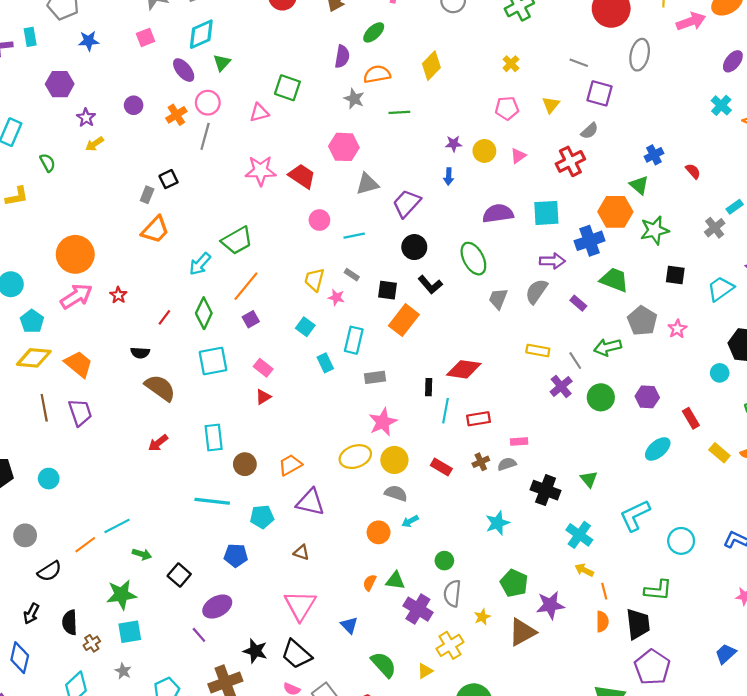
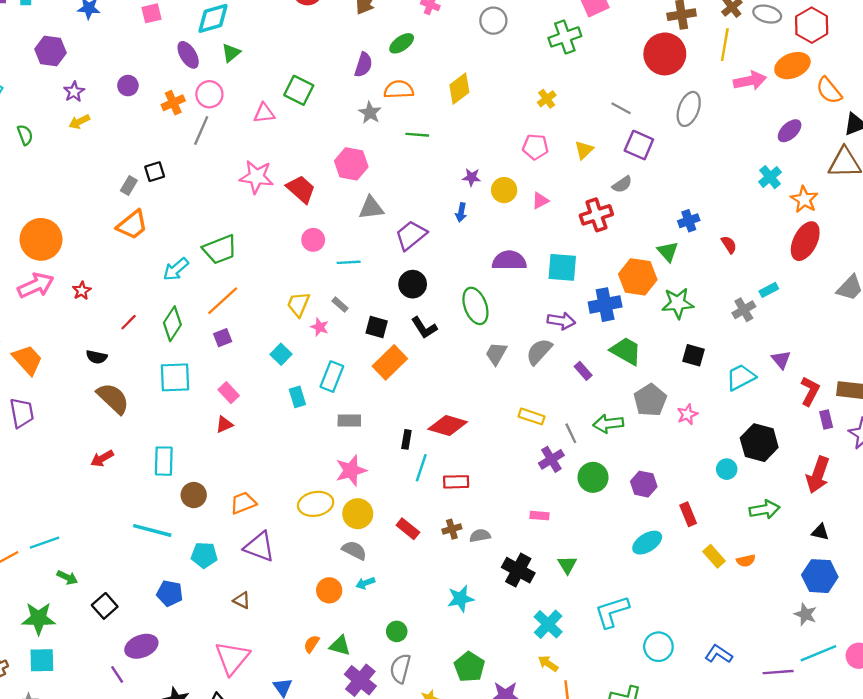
pink rectangle: (519, 442) -> (539, 516), moved

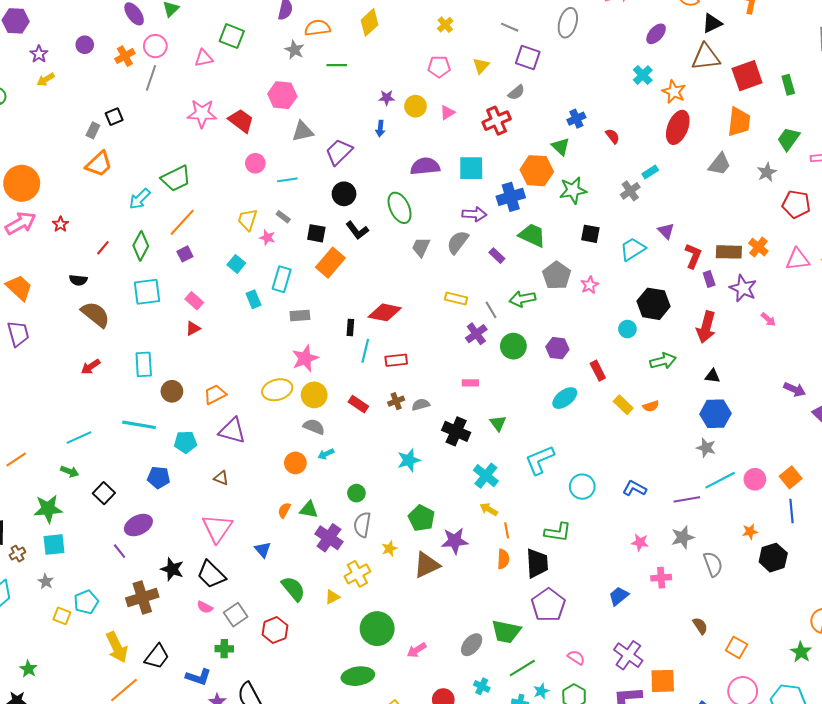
cyan line: (45, 543) -> (79, 438), moved

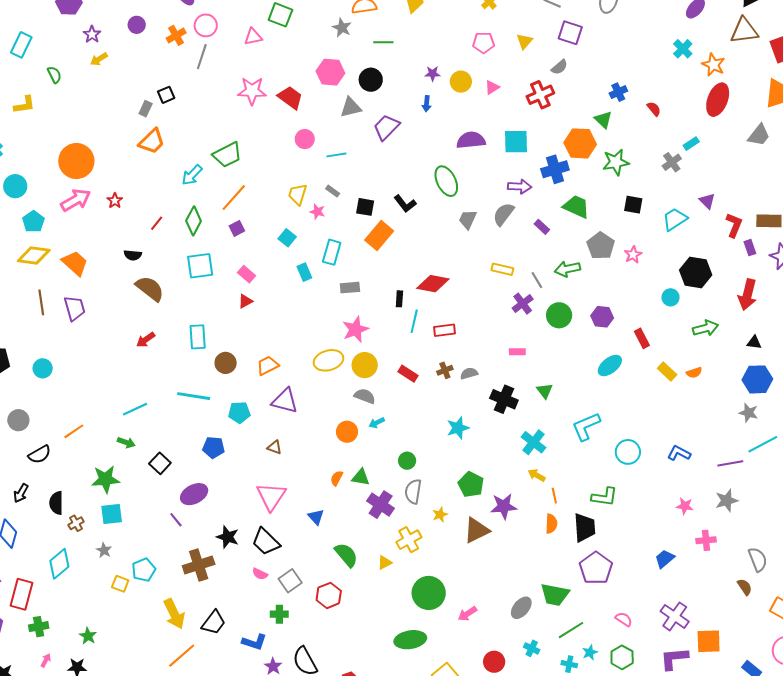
black circle: (344, 194) -> (371, 80), moved
gray semicircle: (713, 564) -> (758, 559), moved

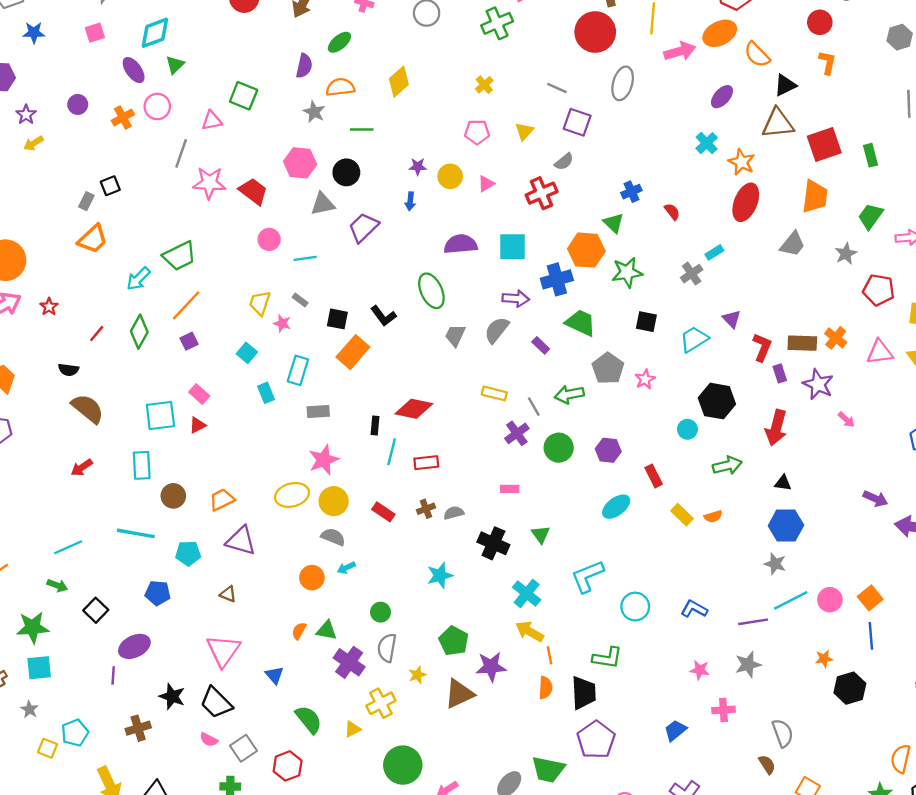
gray line: (202, 57) -> (181, 153), moved
cyan square: (200, 266) -> (160, 415), moved
yellow arrow: (537, 475) -> (530, 631), size x1.4
purple line: (176, 520) -> (113, 676), turned 42
brown cross: (199, 565) -> (138, 728), size x0.7

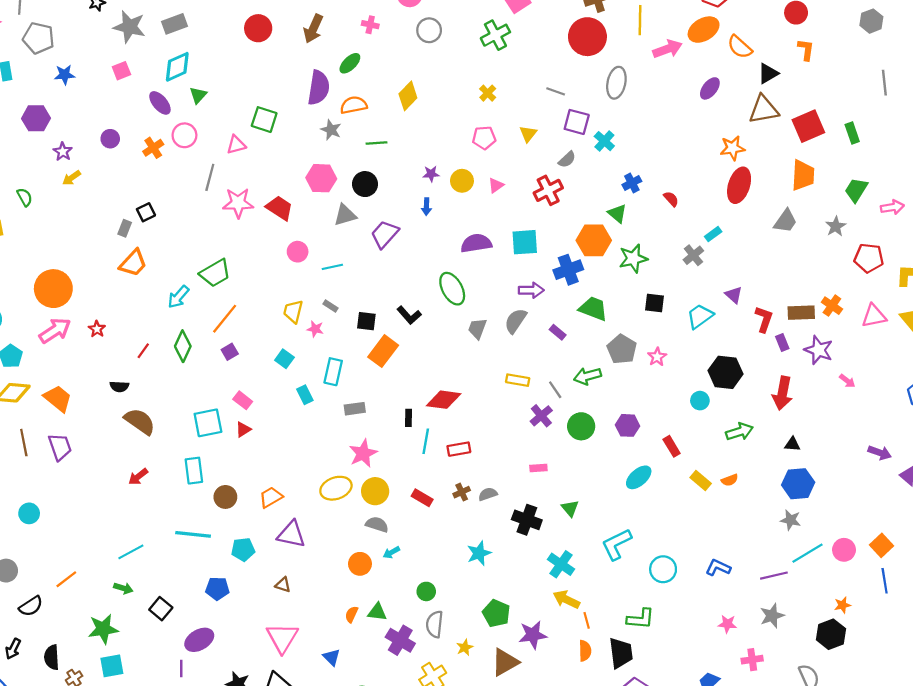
purple semicircle: (304, 66) -> (319, 88), size x1.5
cyan cross: (707, 143) -> (604, 141), moved
orange star: (742, 162) -> (732, 148), turned -30
black hexagon: (850, 688) -> (831, 634), moved

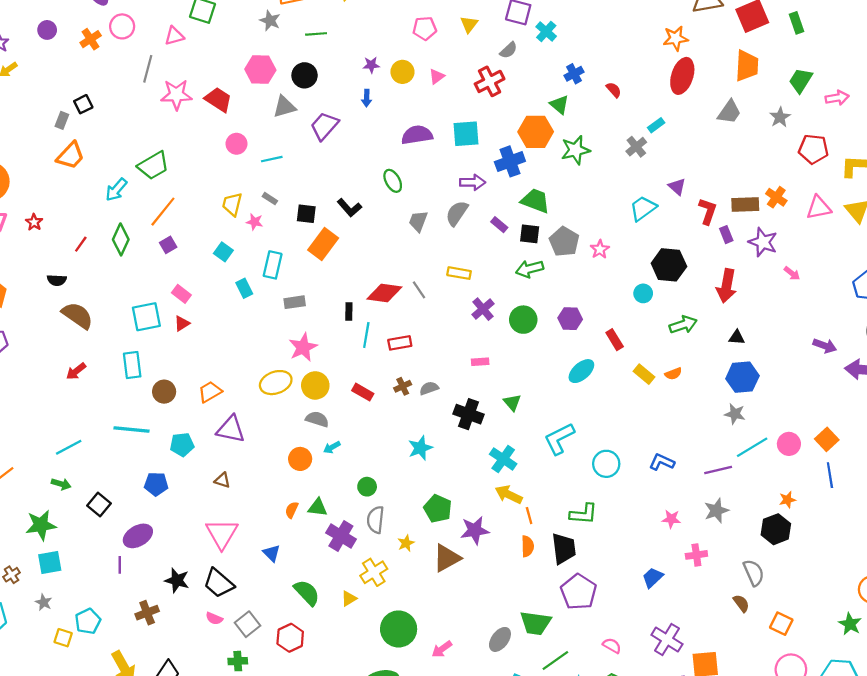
green ellipse: (452, 289) -> (393, 181), size x0.7
black square: (654, 303) -> (530, 234), moved
gray line: (555, 390) -> (419, 290), moved

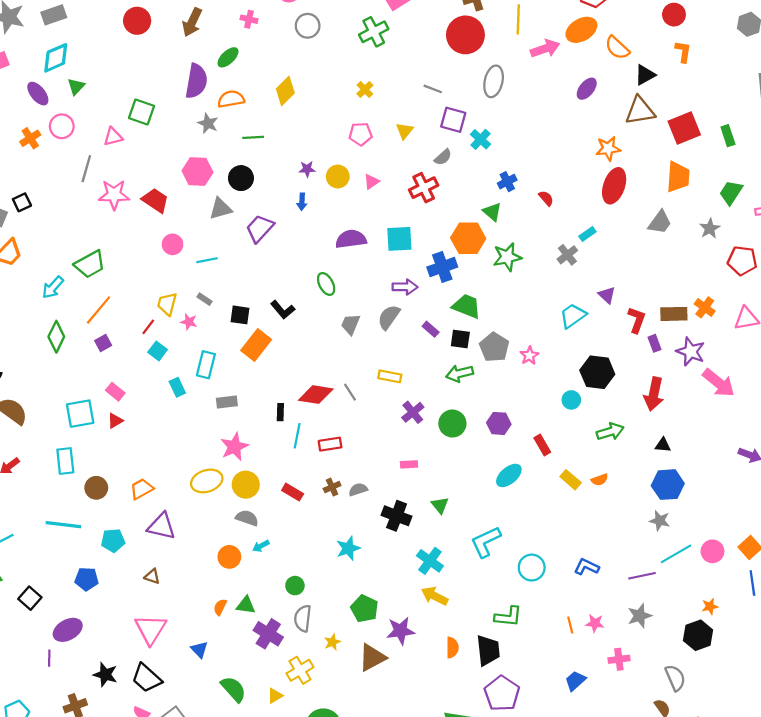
red line: (81, 244) -> (148, 327), moved
pink arrow: (792, 273) -> (719, 383), size x2.0
orange line: (529, 516) -> (570, 625), moved

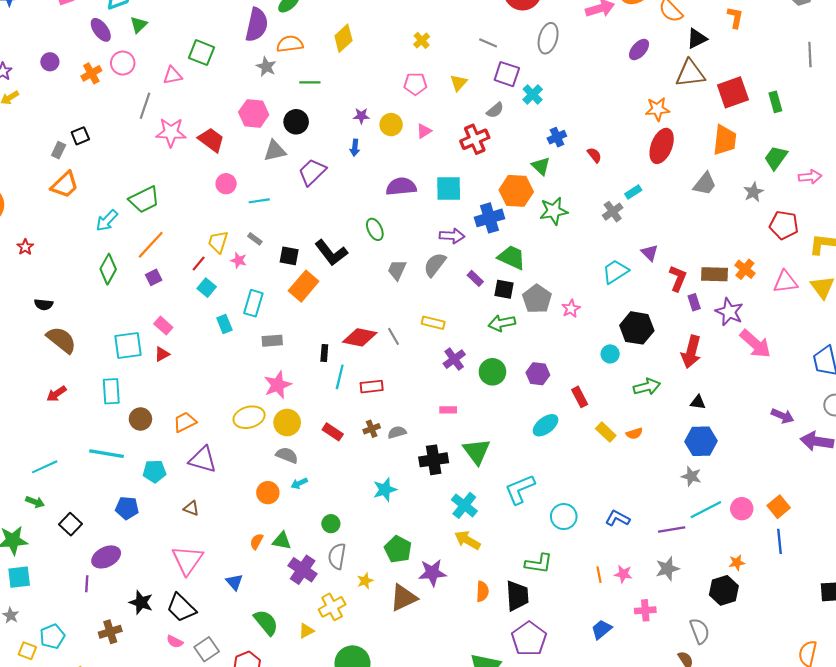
black L-shape: (283, 310) -> (331, 253), size x1.4
green triangle: (440, 505) -> (477, 451), size x1.6
black cross: (397, 516) -> (434, 460), turned -32

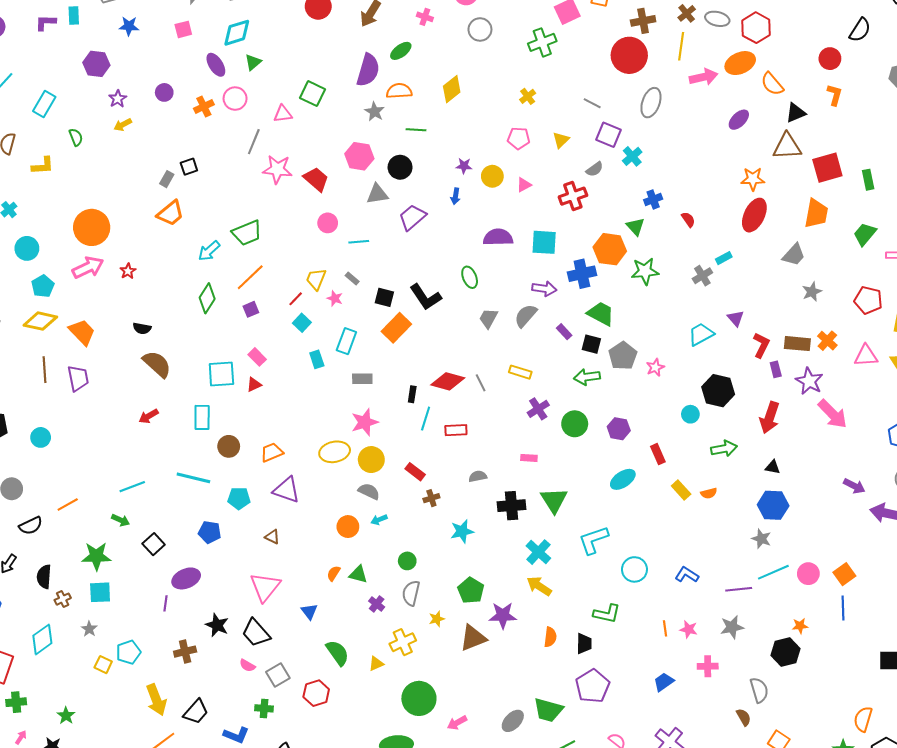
gray star: (753, 192) -> (812, 292), moved
brown cross: (372, 429) -> (431, 498), moved
purple cross: (303, 570) -> (377, 604), size x0.6
black trapezoid: (517, 596) -> (584, 644), size x0.7

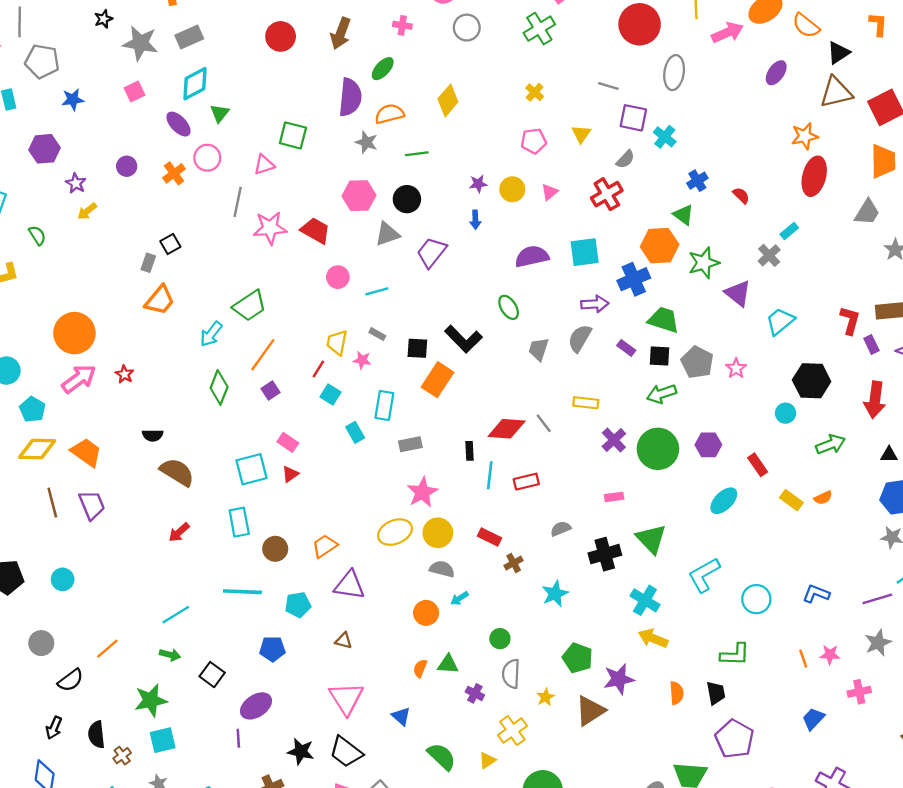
purple triangle: (736, 318) -> (738, 293), moved, size x1.4
green circle: (575, 424) -> (658, 449), size x1.4

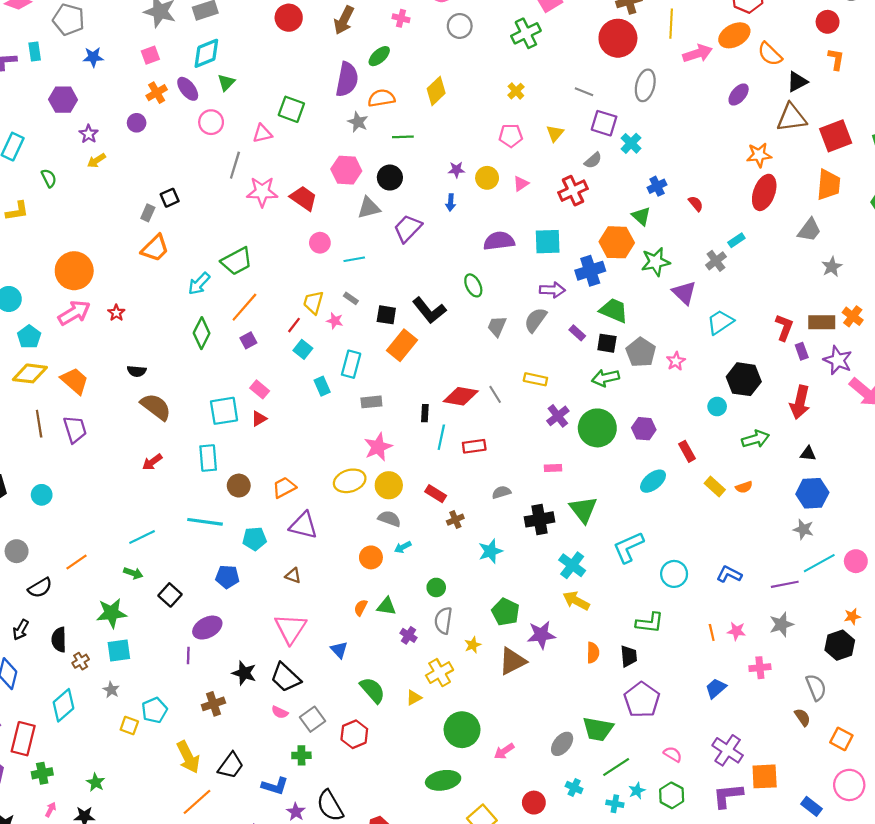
orange cross: (174, 173) -> (157, 93), moved

